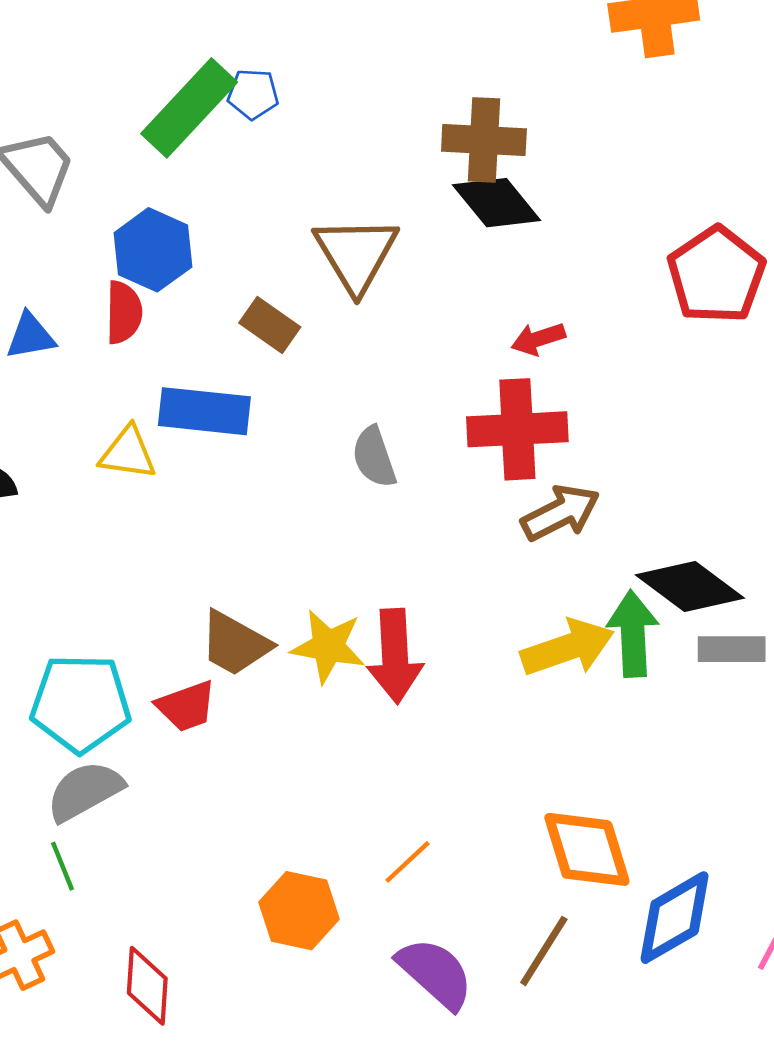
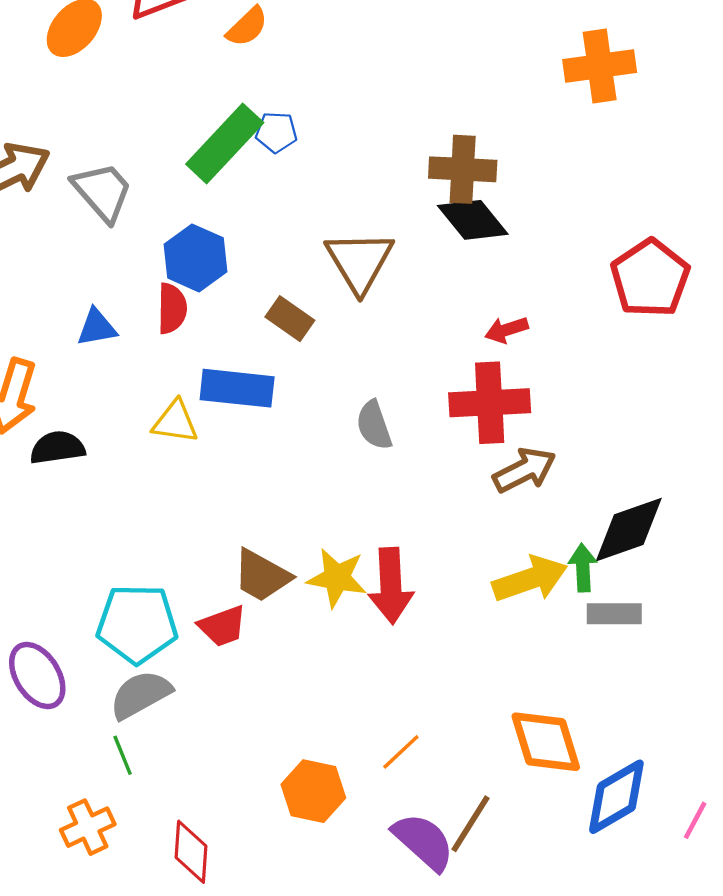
black diamond: (690, 586) -> (629, 530), turned -56
green arrow: (633, 634) -> (583, 568), size x0.7
gray rectangle: (732, 649) -> (614, 614), moved
brown line: (544, 951) -> (471, 824), moved

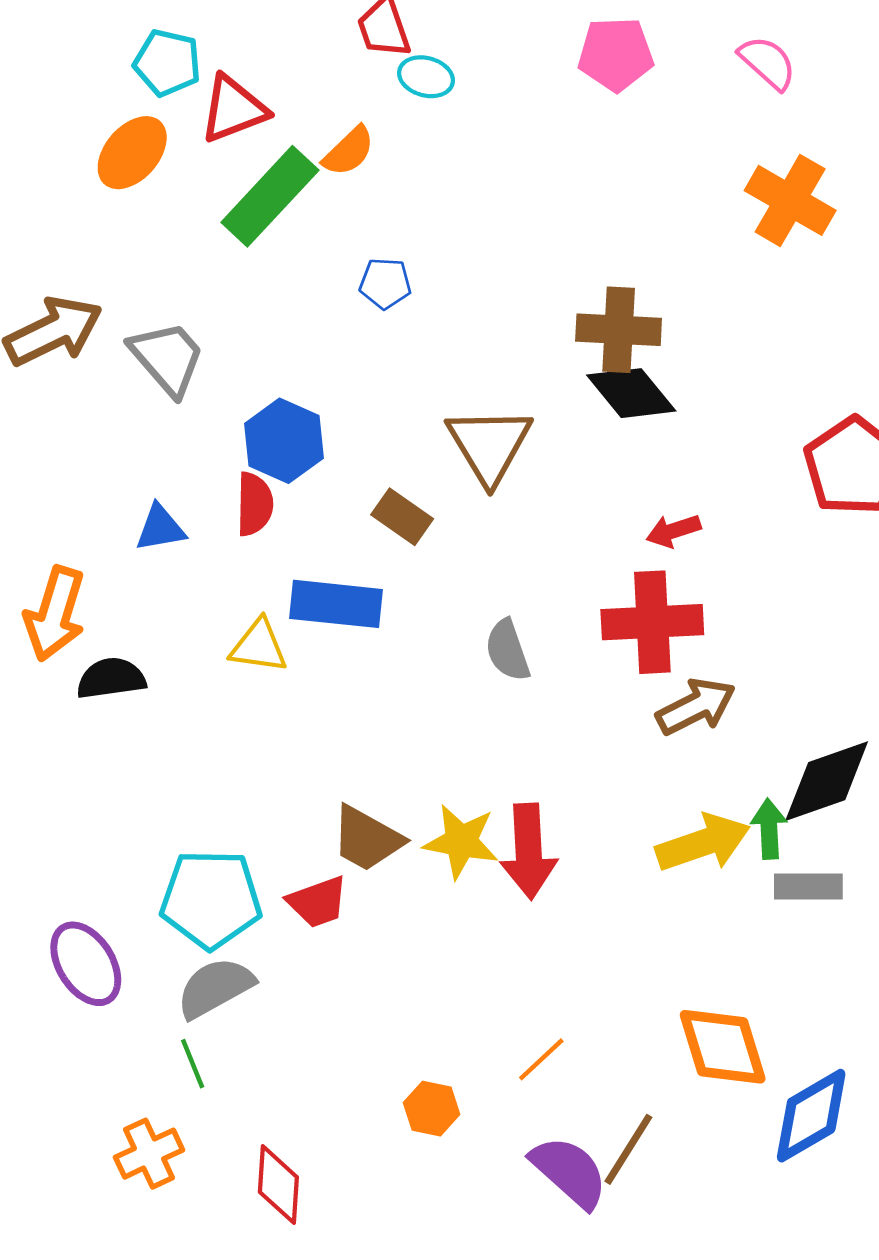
orange cross: (600, 66) -> (790, 200), turned 38
green rectangle: (225, 143) -> (270, 196), moved
orange hexagon: (313, 791) -> (432, 1109), size x0.7

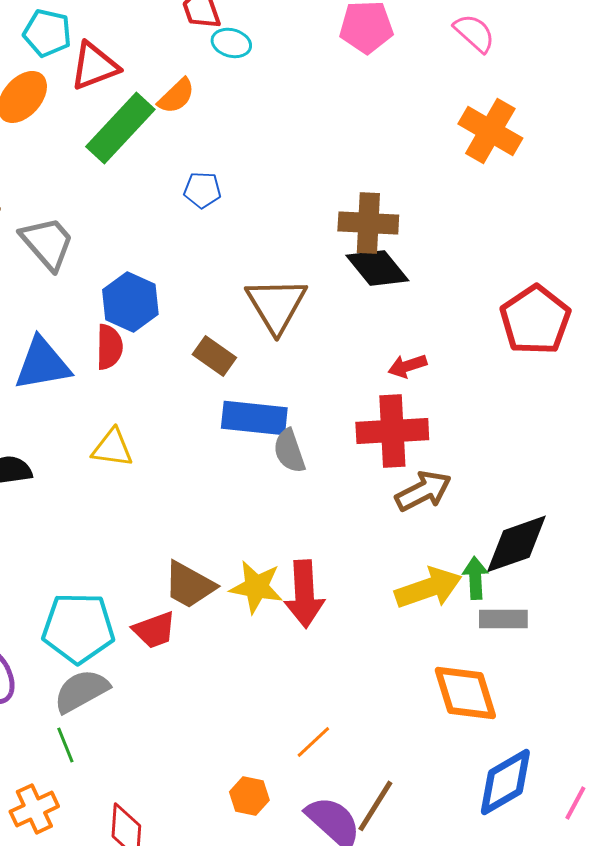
blue triangle: (160, 528) -> (42, 364), size x1.6
blue rectangle: (336, 604) -> (254, 418), moved
orange diamond: (723, 1047) -> (465, 693), moved
orange hexagon: (432, 1109) -> (249, 796), moved

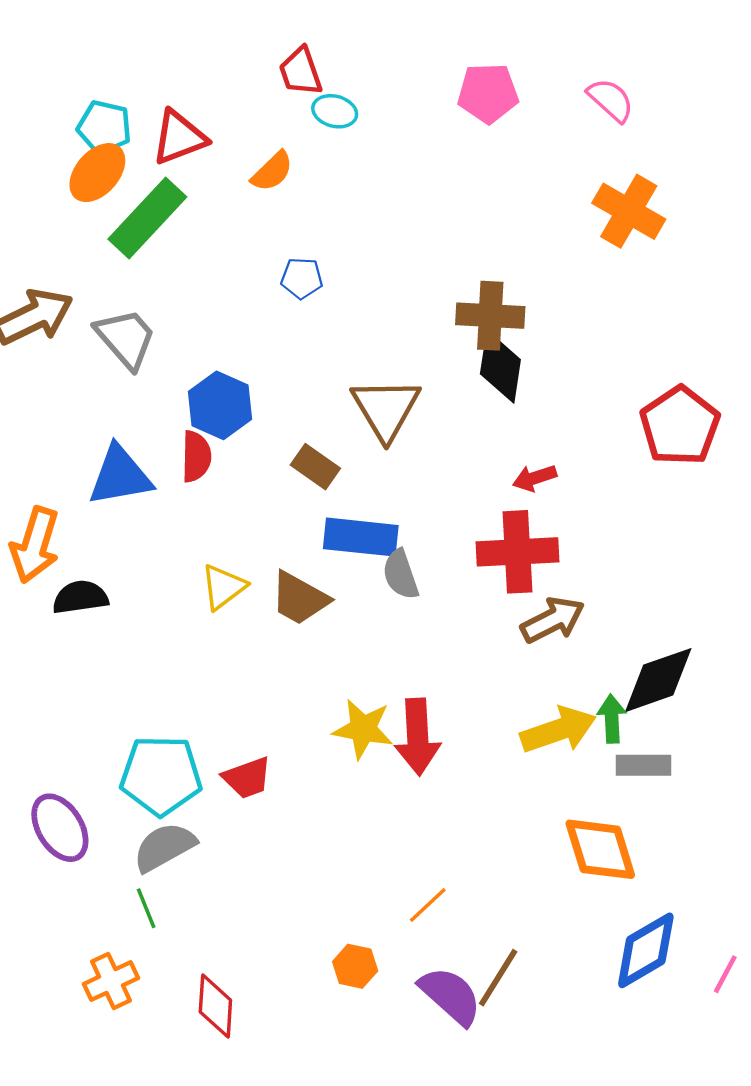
cyan pentagon: (47, 33) -> (104, 127), moved
green rectangle: (120, 128) -> (147, 218), moved
black diamond: (377, 268) -> (500, 367), turned 48
yellow triangle: (112, 448) -> (223, 587), moved, turned -45
brown trapezoid: (189, 585) -> (299, 598), moved

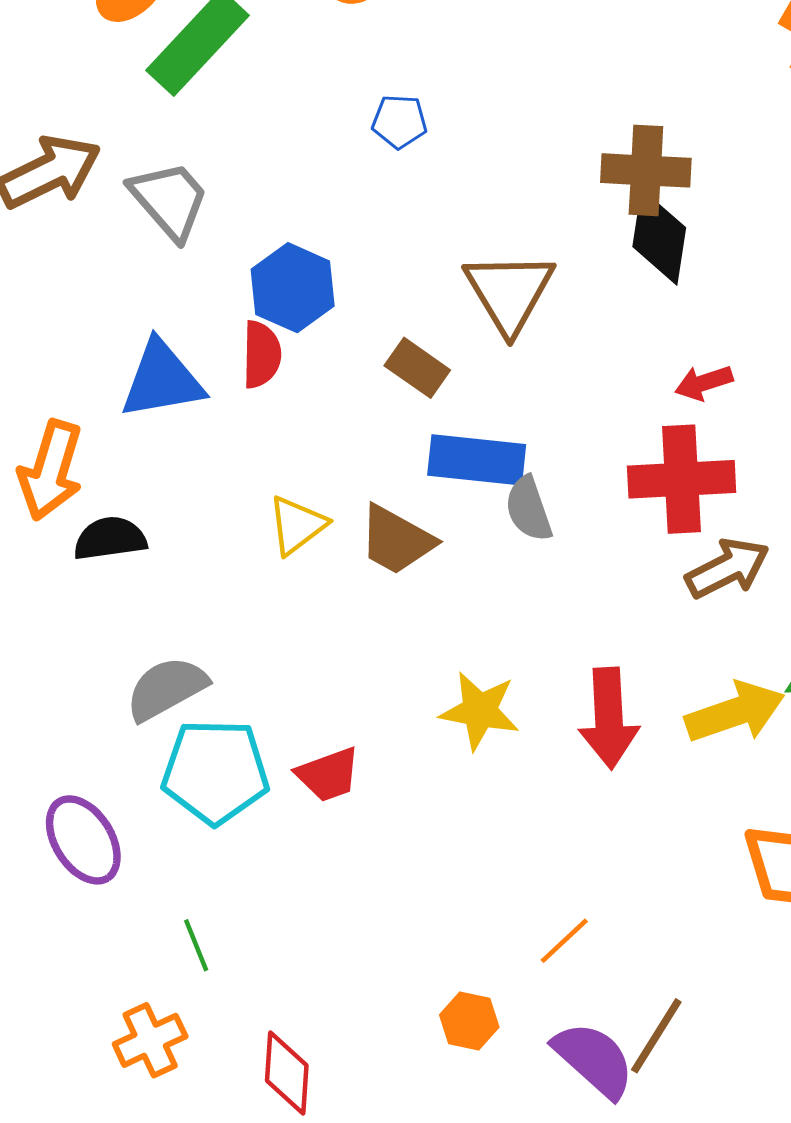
red arrow: (418, 737) -> (609, 718), moved
gray semicircle: (164, 847) -> (166, 688), moved

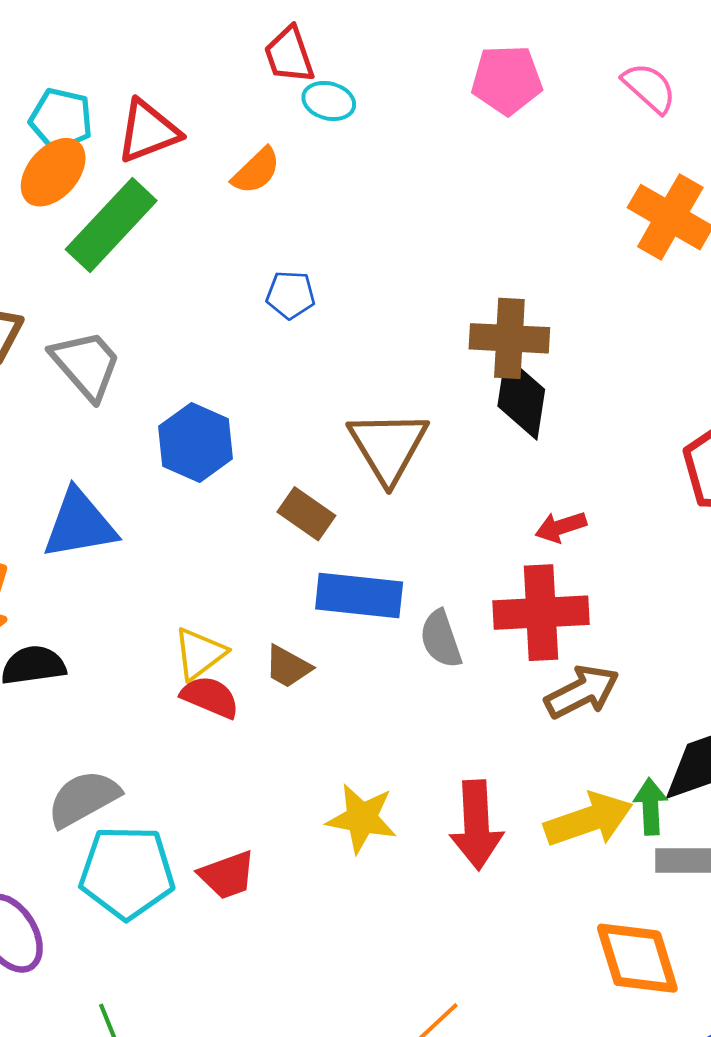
red semicircle: (261, 355) -> (210, 697), moved, turned -68
gray semicircle: (529, 509) -> (441, 639), moved
brown trapezoid: (397, 540) -> (288, 667), size x0.7

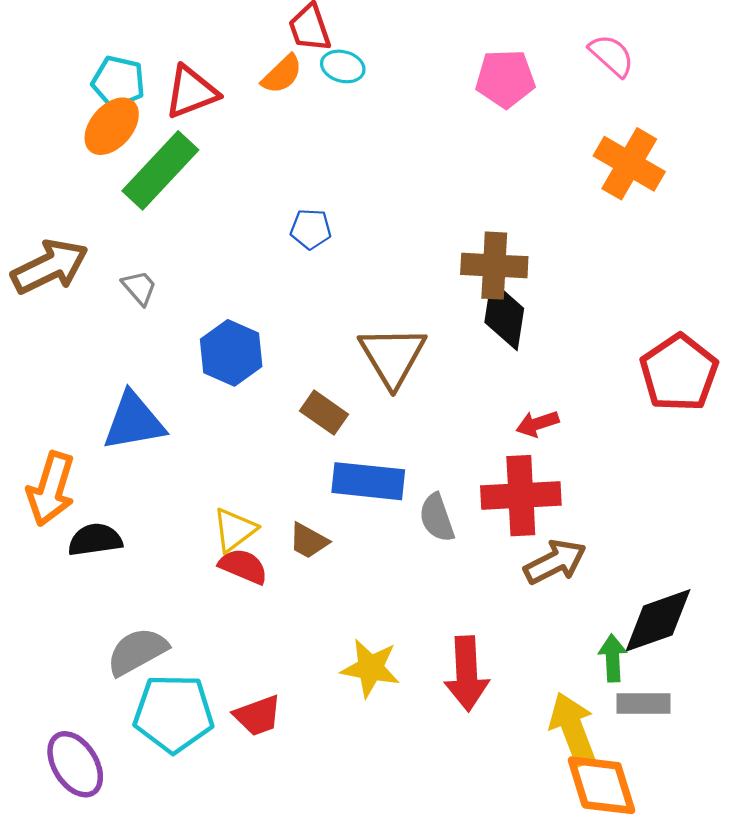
pink pentagon: (507, 80) -> (505, 79), moved
orange semicircle: (256, 171) -> (282, 74), moved
gray trapezoid: (86, 365) -> (139, 288), size x0.6
yellow arrow: (589, 820) -> (573, 729), moved, turned -92

